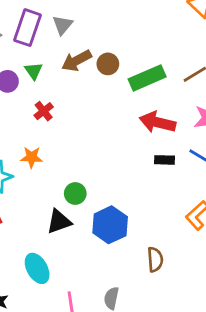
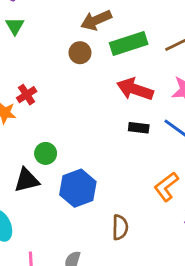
brown arrow: (77, 61) -> (96, 20), moved
brown circle: (108, 64) -> (80, 53), moved
red cross: (44, 111) -> (27, 95), moved

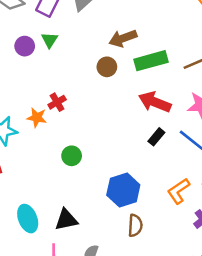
black rectangle: (139, 128) -> (156, 137), turned -60
black triangle: (27, 180) -> (66, 220), moved
blue hexagon: (78, 188) -> (123, 190), moved

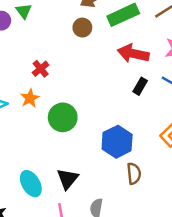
orange star: (37, 118) -> (30, 98), moved, turned -30
green circle: (72, 156) -> (63, 117), size x1.5
black triangle: (66, 220) -> (67, 179), turned -30

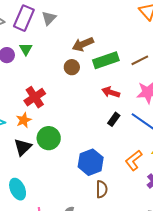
red arrow: (133, 53) -> (111, 92), size x0.7
red cross: (41, 69) -> (35, 97), size x1.5
black triangle: (67, 179) -> (23, 147), moved

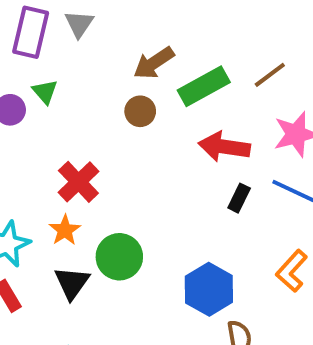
red arrow: (111, 92) -> (224, 147), size x1.4

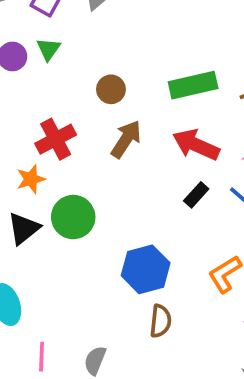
brown arrow: (154, 63) -> (126, 139), moved, turned 141
brown circle: (140, 111) -> (111, 89), moved

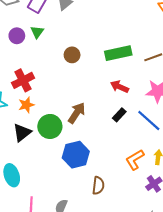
red cross: (56, 139) -> (23, 80), moved
brown arrow: (126, 139) -> (77, 113), moved
red arrow: (196, 145) -> (119, 87), size x0.7
blue hexagon: (146, 269) -> (76, 155), moved

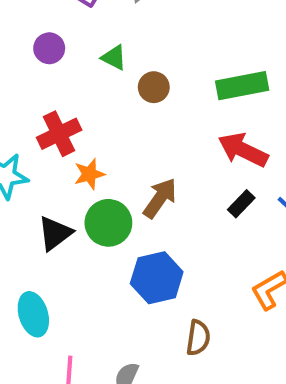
green triangle: (37, 32) -> (114, 57), moved, turned -40
red arrow: (119, 87) -> (243, 150), size x1.4
orange star: (26, 105) -> (89, 174), moved

